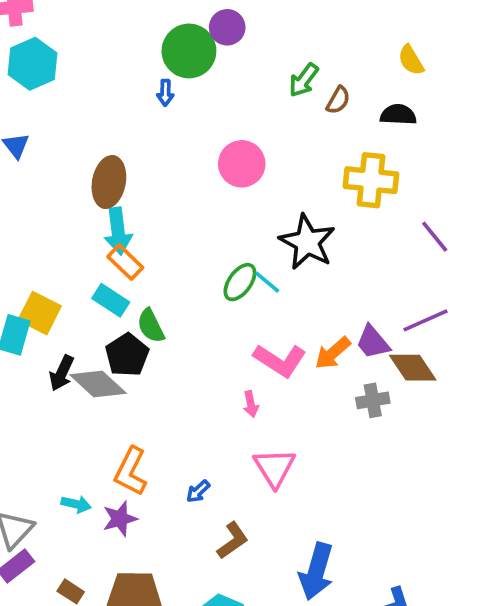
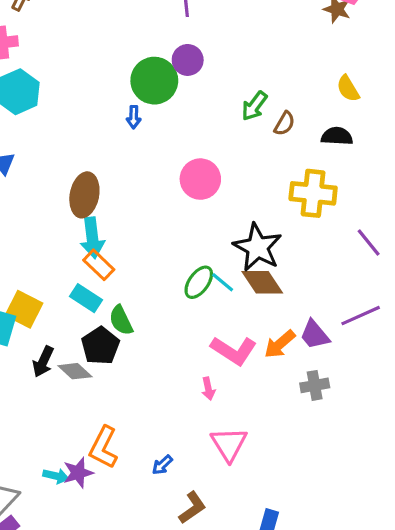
brown diamond: (413, 368) -> (262, 282), moved
gray diamond: (98, 384) -> (75, 371), size x0.7
purple star: (120, 519) -> (78, 473), moved

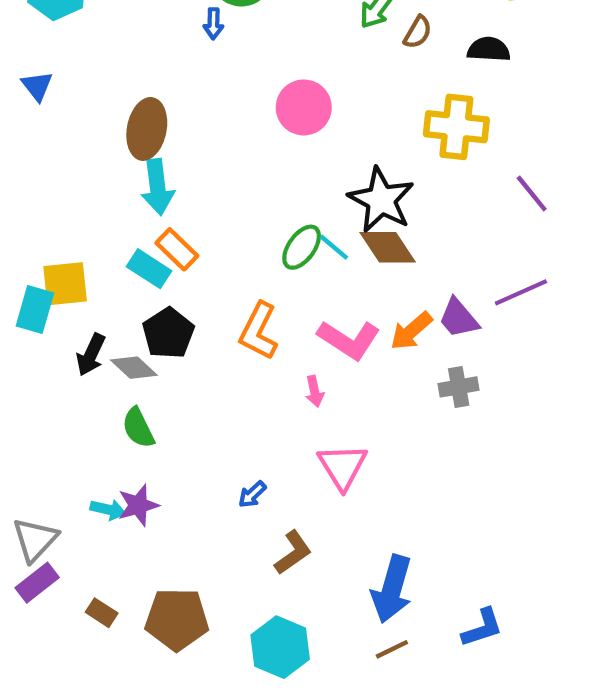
orange rectangle: (99, 265) -> (177, 249), moved
yellow square: (24, 309) -> (65, 284), turned -33
green semicircle: (121, 320) -> (138, 428), moved
orange L-shape: (103, 447) -> (259, 331), moved

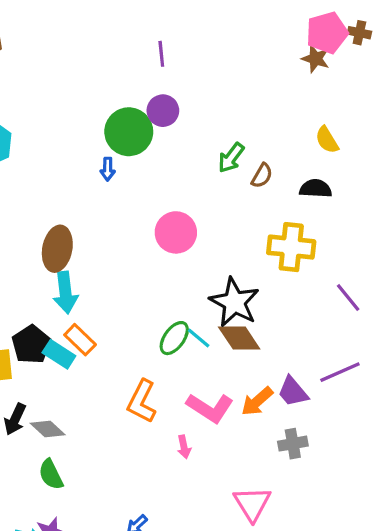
black pentagon: (168, 333) -> (31, 345), moved
pink triangle: (342, 467) -> (252, 504), moved

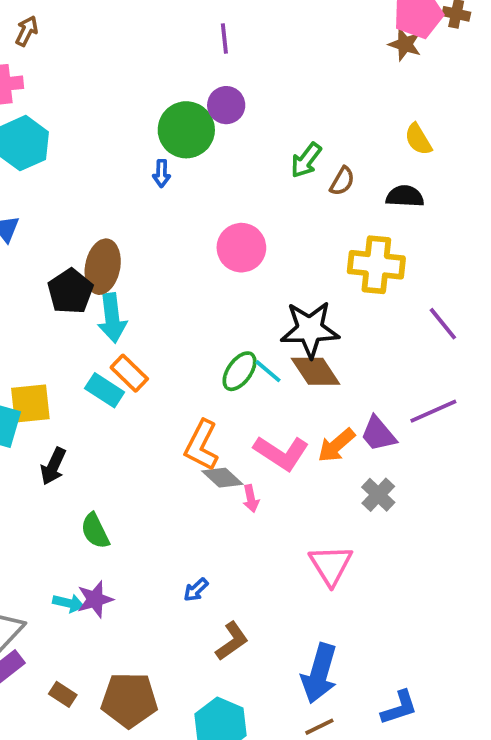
black star: (234, 302) -> (310, 329), turned -30
black pentagon: (31, 345) -> (70, 291), moved
gray diamond: (48, 429) -> (222, 478), moved
gray cross: (293, 444) -> (378, 495), turned -36

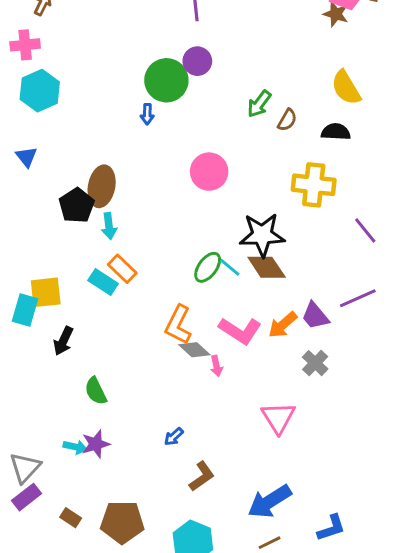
yellow semicircle: (418, 139) -> (346, 88), size x1.4
cyan arrow: (112, 318) -> (109, 226), size x0.7
blue arrow: (319, 673) -> (269, 501), turned 42

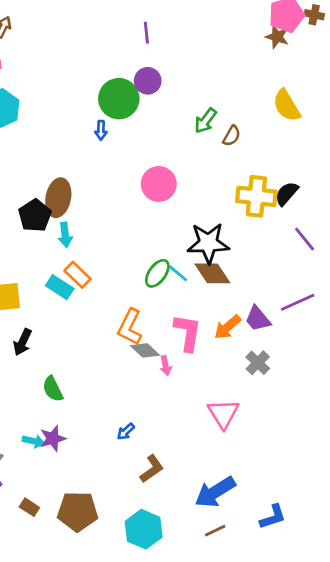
black semicircle: (336, 132) -> (287, 194), moved, turned -52
pink L-shape: (240, 331) -> (188, 333), turned -114

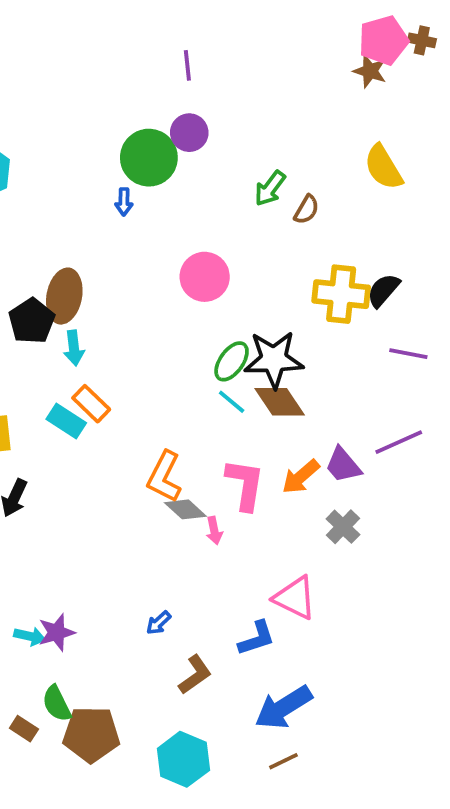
purple line: (305, 239) -> (408, 354), turned -40
green ellipse: (157, 273) -> (232, 361), moved
green semicircle: (53, 389) -> (57, 704), moved
pink triangle: (223, 414) -> (295, 598), turned -32
blue L-shape: (273, 517) -> (257, 638), moved

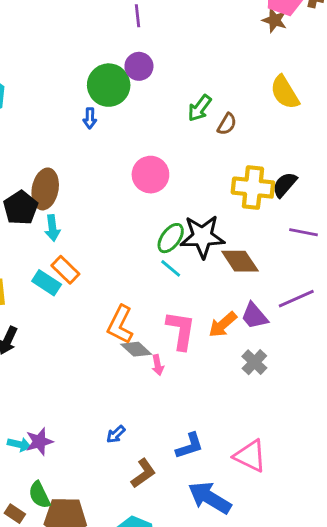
brown diamond: (280, 402) -> (240, 261), moved
pink triangle: (295, 598) -> (250, 456), moved
blue arrow: (283, 707) -> (210, 498), turned 63

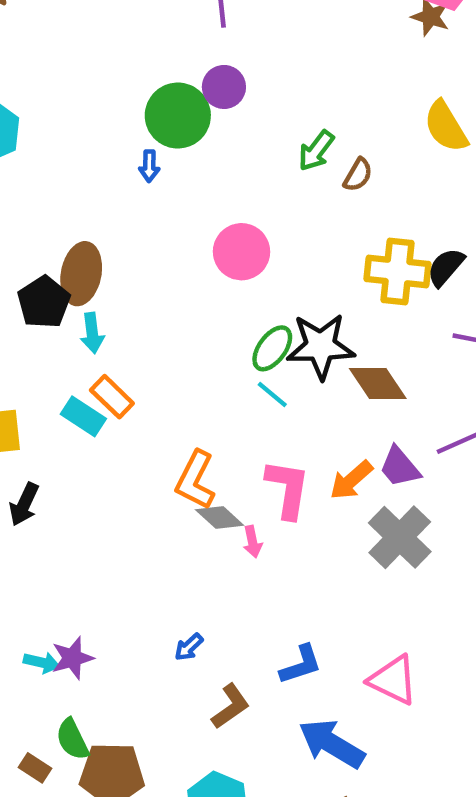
gray cross: (254, 362) -> (400, 537), size x1.6

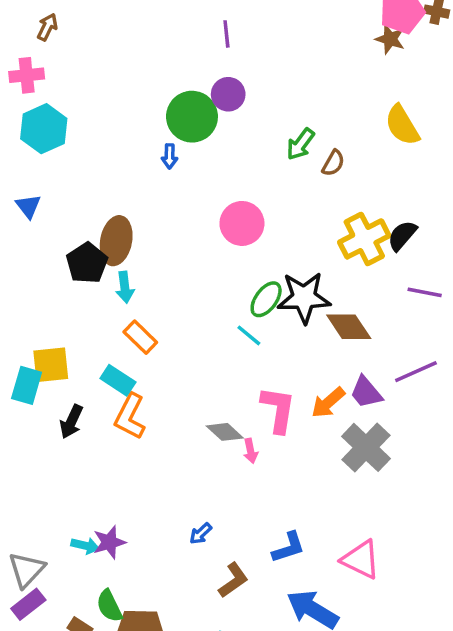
yellow cross: (397, 271) -> (364, 239), turned -33
cyan line: (272, 394) -> (249, 335), moved
cyan rectangle: (83, 416) -> (118, 380), moved
orange L-shape: (195, 480) -> (130, 416), moved

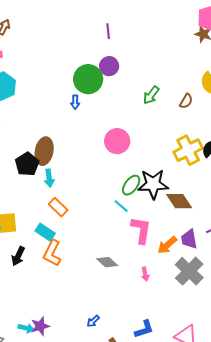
brown semicircle: (333, 163) -> (186, 101), moved
purple trapezoid: (366, 392) -> (189, 239), turned 30
pink L-shape: (278, 410) -> (141, 230), moved
pink arrow: (251, 451) -> (145, 274), moved

